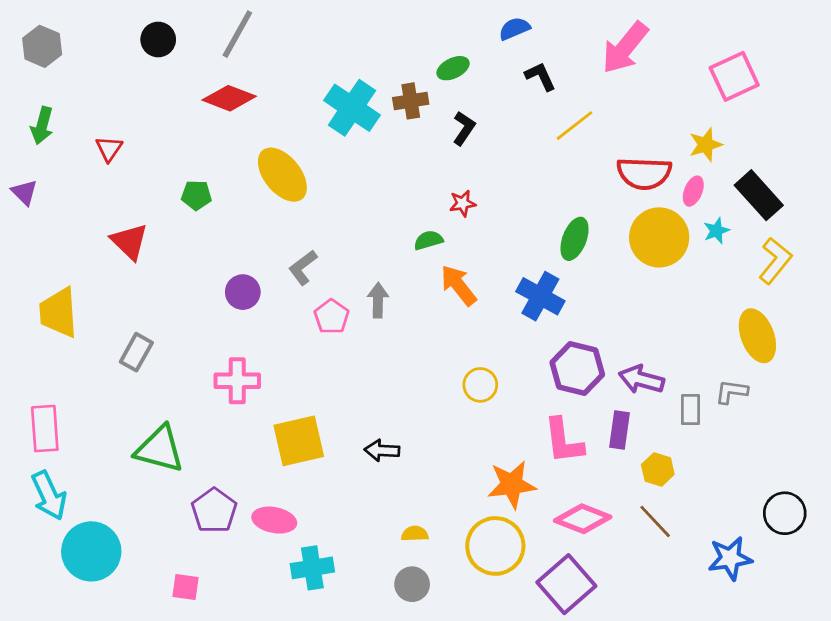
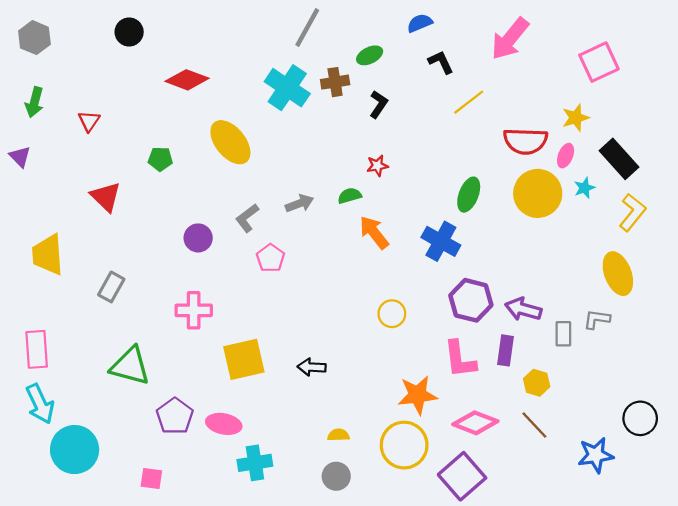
gray line: (237, 34) -> (307, 28), moved
gray arrow: (378, 300) -> (299, 203), moved, turned 68

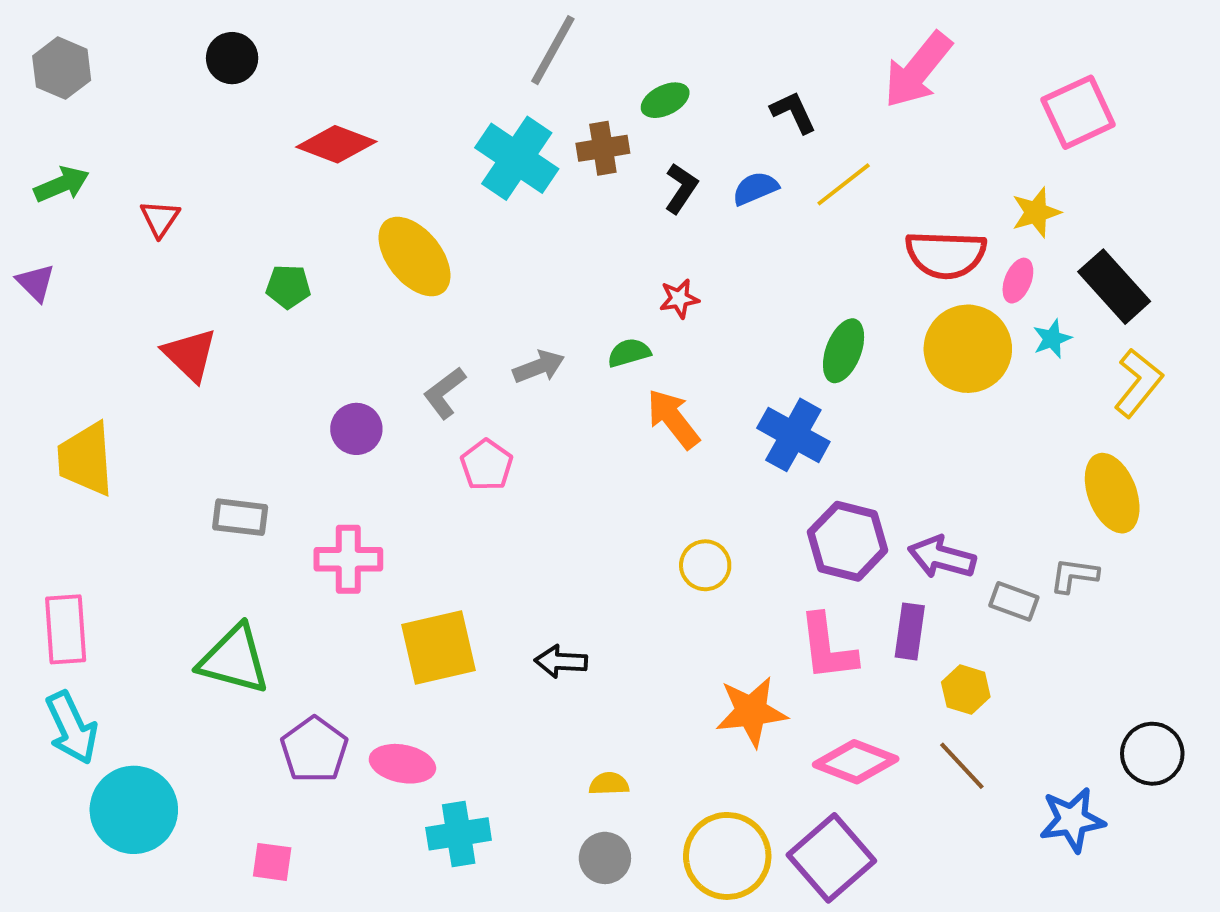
blue semicircle: (420, 23) -> (755, 188), moved
green arrow: (34, 102) -> (62, 184), turned -128
gray rectangle: (111, 287) -> (240, 517), moved, turned 68
gray rectangle: (563, 334) -> (1014, 601), turned -70
yellow circle: (404, 445) -> (727, 856), moved

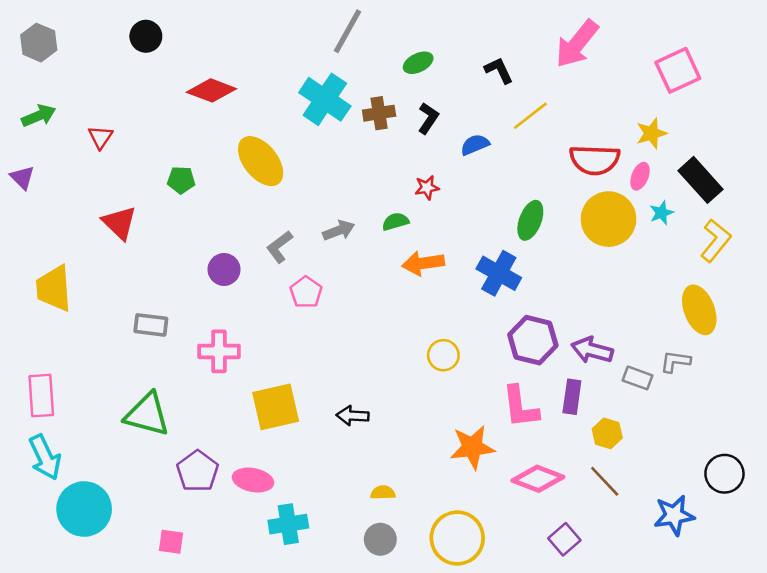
brown cross: (603, 148) -> (379, 113), moved
blue semicircle: (755, 188) -> (475, 145), moved
orange arrow: (673, 419) -> (423, 263), turned -60
purple square: (831, 858) -> (564, 539), moved, size x0.6

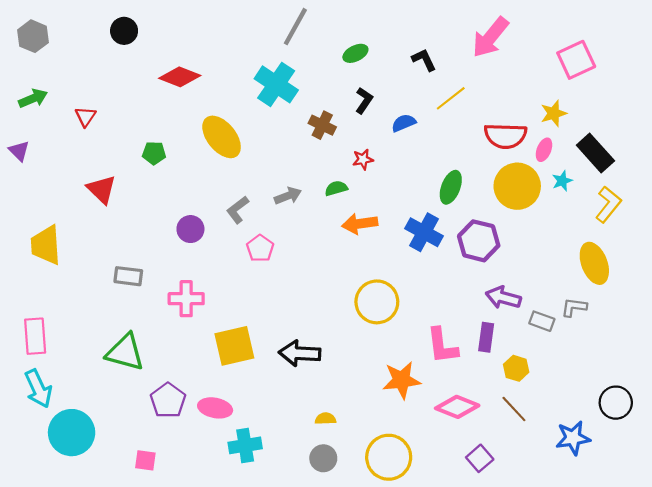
brown cross: (379, 113) -> (322, 125), moved, turned 35
purple hexagon: (533, 340) -> (479, 241), moved
yellow circle: (443, 355) -> (377, 302), size x1.6
black arrow: (353, 416) -> (300, 353), size x1.5

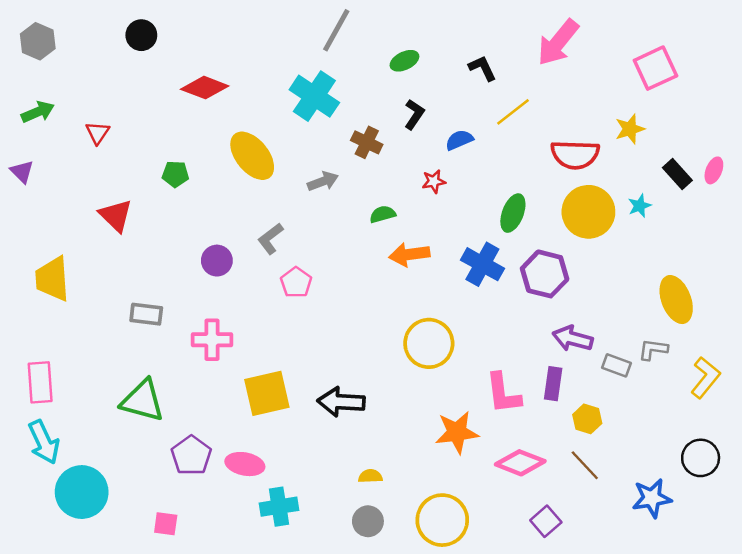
pink ellipse: (544, 150) -> (714, 170), moved
black rectangle: (595, 153) -> (677, 174), size x0.7
red star: (363, 159) -> (434, 181), moved
gray arrow: (288, 196) -> (323, 181), moved
yellow L-shape: (608, 204) -> (705, 378), moved

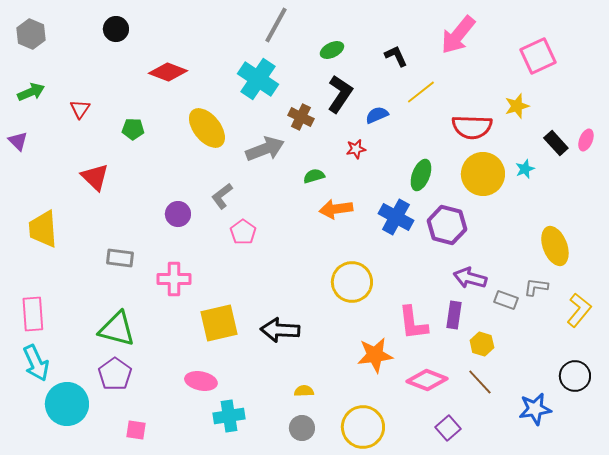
black L-shape: (414, 114) -> (340, 94), size x1.5
green pentagon: (175, 174) -> (133, 129), moved
gray arrow: (323, 181) -> (265, 149), size x1.5
purple pentagon: (191, 455) -> (115, 374), moved

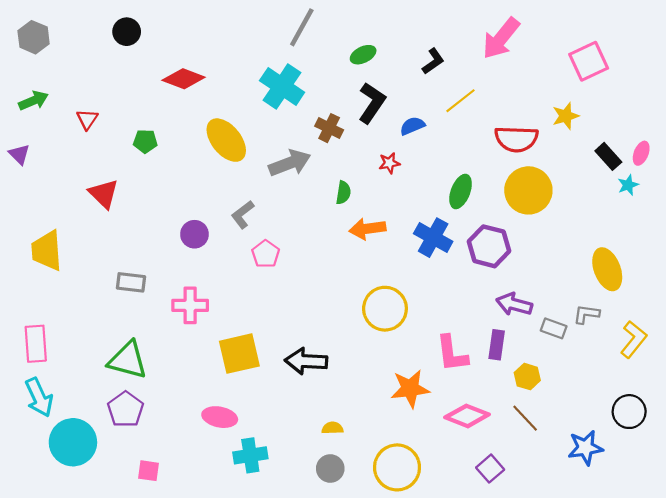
black L-shape: (396, 56) -> (433, 61), turned 80
cyan star: (525, 169) -> (628, 185), moved
green semicircle: (314, 176) -> (343, 193), turned 115

